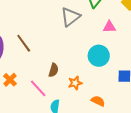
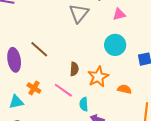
orange star: (75, 83) -> (98, 77), size x1.5

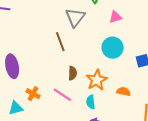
brown line: (39, 49) -> (60, 42), moved, turned 30
cyan semicircle: (84, 104) -> (91, 102), moved

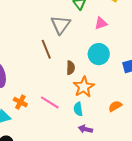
brown semicircle: (73, 73) -> (71, 68), moved
orange semicircle: (123, 92) -> (115, 106), moved, turned -40

